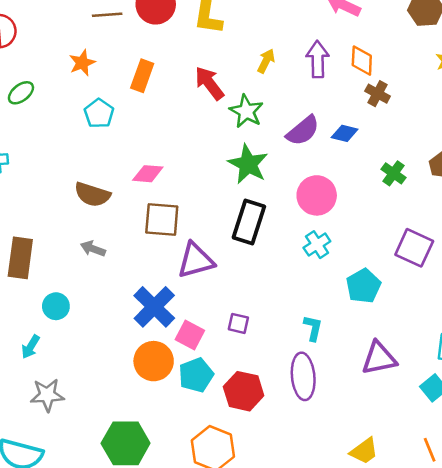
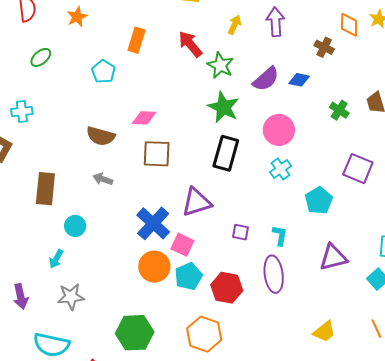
orange diamond: (362, 61) -> (349, 25), moved
orange star: (82, 63) -> (77, 17), moved
purple triangle: (196, 260) -> (196, 202), moved
purple square: (238, 323) -> (240, 232), moved

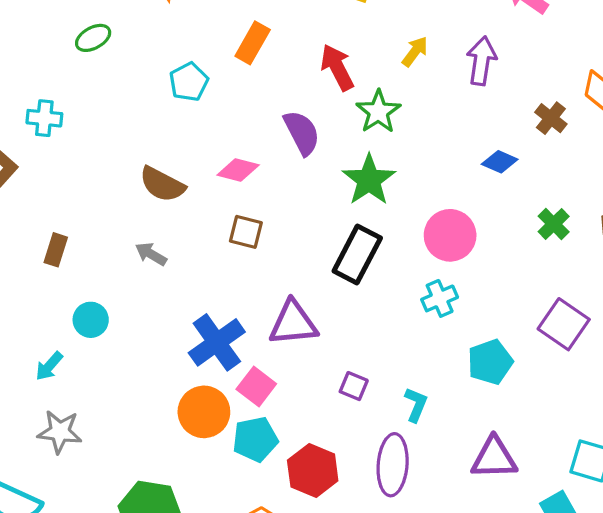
purple semicircle: (266, 79) -> (302, 133), moved, turned -88
brown square: (157, 154) -> (246, 232), size x0.7
brown rectangle: (45, 189) -> (56, 250), size x0.6

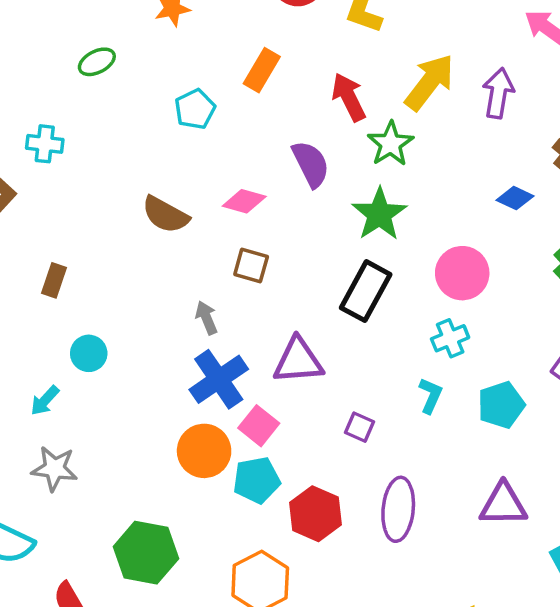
yellow arrow: (415, 51) -> (429, 82), size x1.8
gray arrow: (151, 254) -> (206, 318), moved, turned 36
cyan L-shape: (416, 405) -> (430, 396), moved

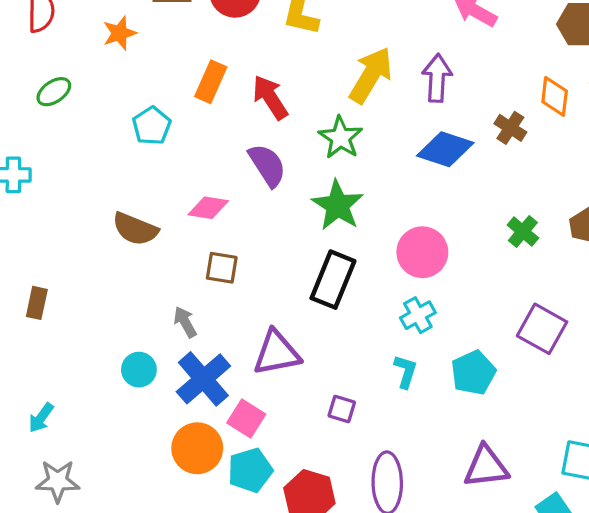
red arrow: (349, 97) -> (270, 97), moved
blue diamond: (515, 198) -> (445, 149), moved, size x1.6
cyan circle: (89, 353) -> (139, 370), moved

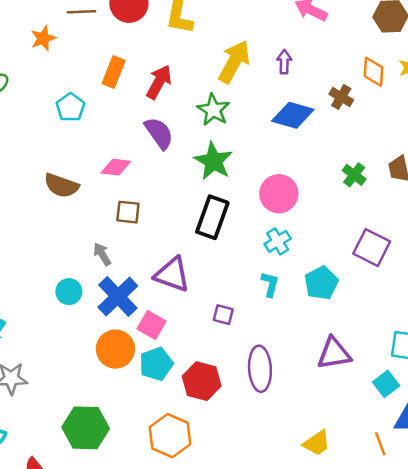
purple arrow: (437, 78) -> (284, 62), size x0.7
red arrow: (270, 97) -> (159, 82), turned 64
purple triangle: (277, 353) -> (172, 274), turned 33

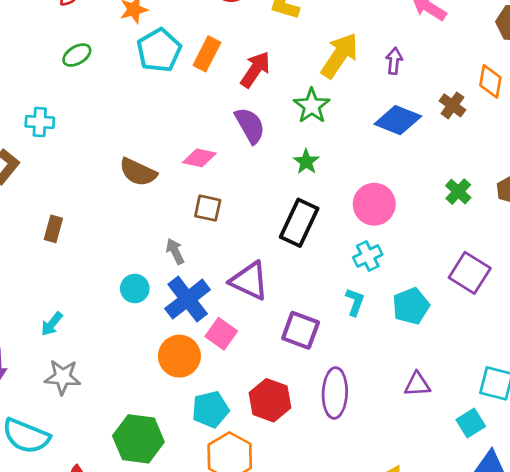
cyan pentagon: (70, 107) -> (159, 50), moved, size x1.4
green star: (213, 161) -> (306, 162), size x0.6
purple square: (223, 315) -> (301, 330), size x1.6
purple triangle: (334, 353) -> (417, 384), size x0.7
cyan pentagon: (156, 364) -> (210, 409), moved

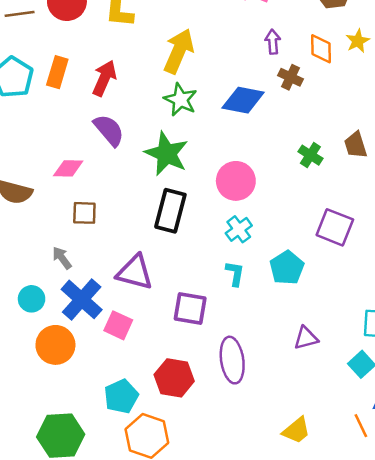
purple arrow: (394, 61) -> (273, 42), moved
green star: (312, 106) -> (180, 100), moved
green star: (306, 162) -> (167, 154), size x1.8
orange circle: (179, 356) -> (55, 345), moved

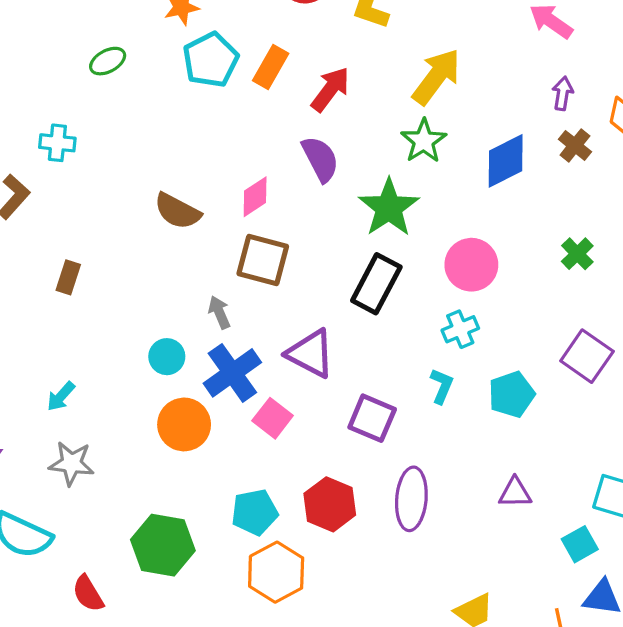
blue diamond: (243, 100) -> (506, 161), turned -51
pink diamond: (68, 168) -> (255, 197), turned -48
brown square: (84, 213) -> (263, 260), size x1.5

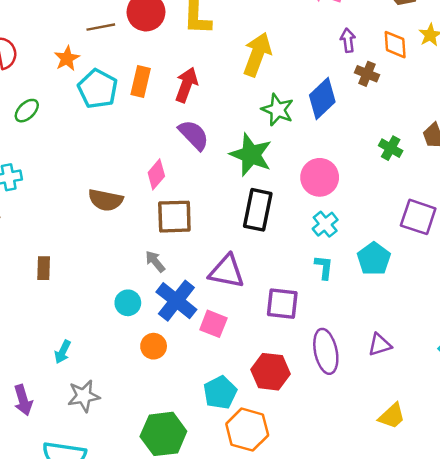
green star: (424, 141) -> (278, 110), moved
orange circle: (184, 424) -> (154, 346), size x0.7
purple triangle: (515, 493) -> (380, 345), moved

